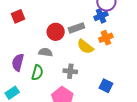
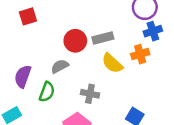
blue cross: (101, 16) -> (153, 31), moved
gray semicircle: (45, 52) -> (60, 66), turned -40

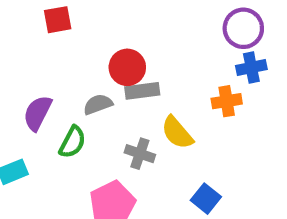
gray rectangle: (103, 38) -> (142, 91), moved
yellow semicircle: (112, 63) -> (177, 133), moved

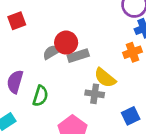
gray semicircle: (98, 104) -> (52, 52), moved
gray cross: (140, 154) -> (95, 94), moved
blue square: (206, 199) -> (131, 116), turned 36

